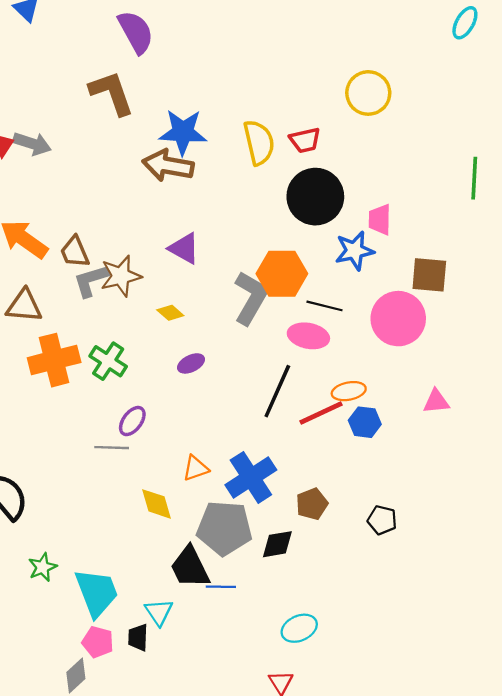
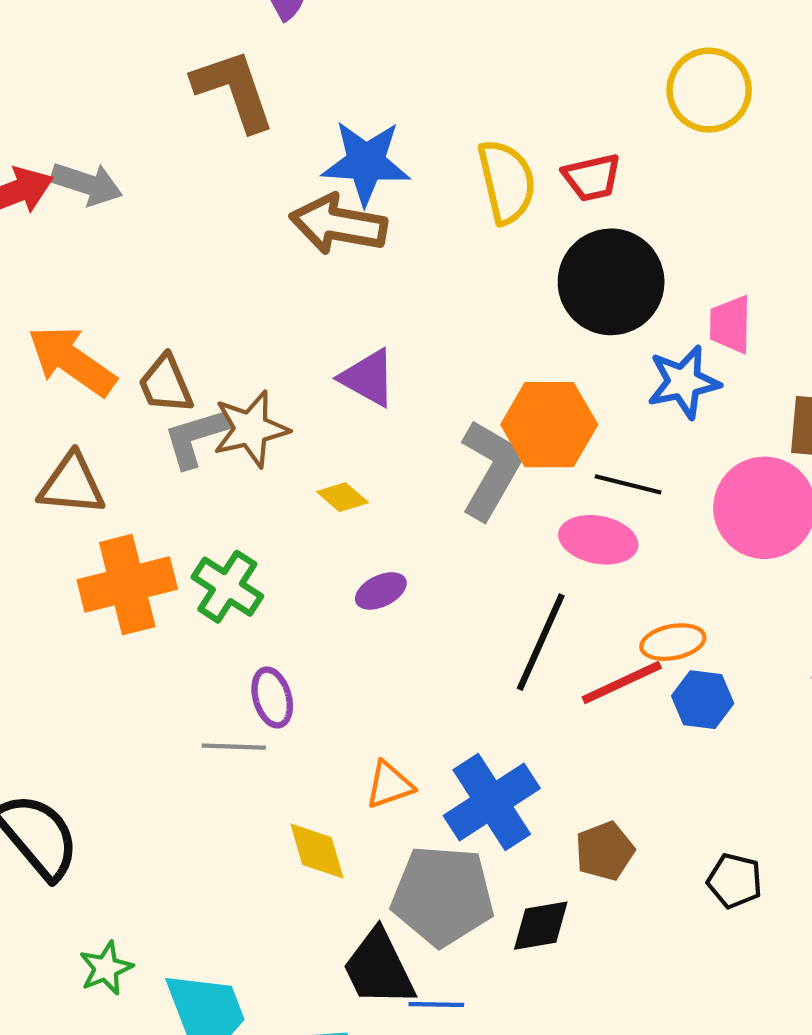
purple ellipse: (132, 421) -> (272, 697), turned -52

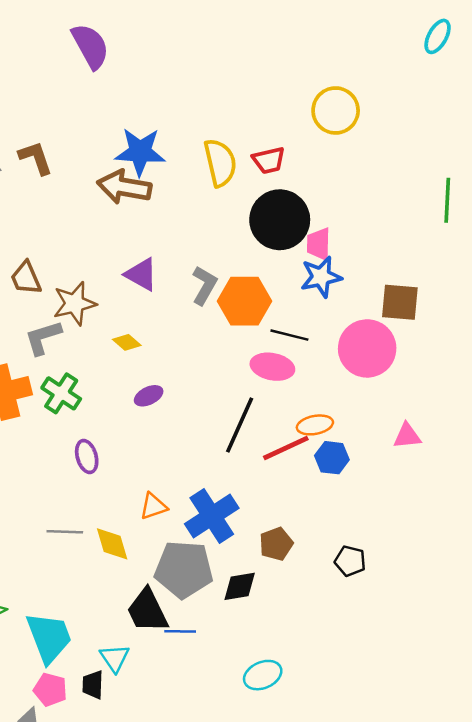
brown L-shape: (234, 90) -> (36, 158), moved, size x0.7
pink trapezoid: (730, 325) -> (319, 244), moved
gray L-shape: (195, 437) -> (43, 338), moved
gray L-shape: (492, 469) -> (204, 285), moved, size x0.7
gray line: (234, 747) -> (65, 532), moved

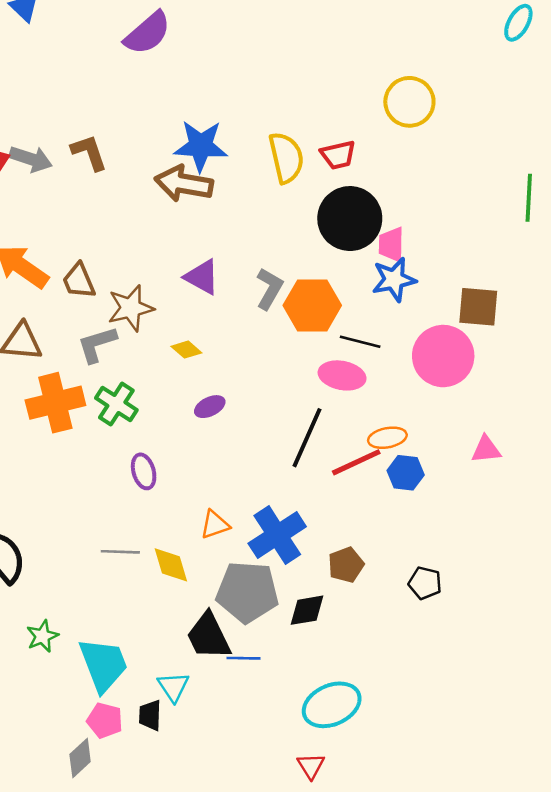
purple semicircle: (90, 46) -> (148, 33), turned 78
cyan ellipse: (263, 675) -> (332, 705), size x1.4

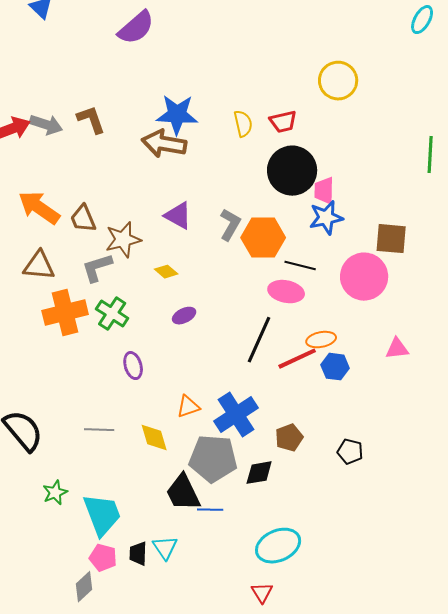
yellow semicircle: (286, 158) -> (243, 124), size x0.7
gray line: (120, 552) -> (99, 430), moved
cyan triangle: (173, 687) -> (165, 548), moved

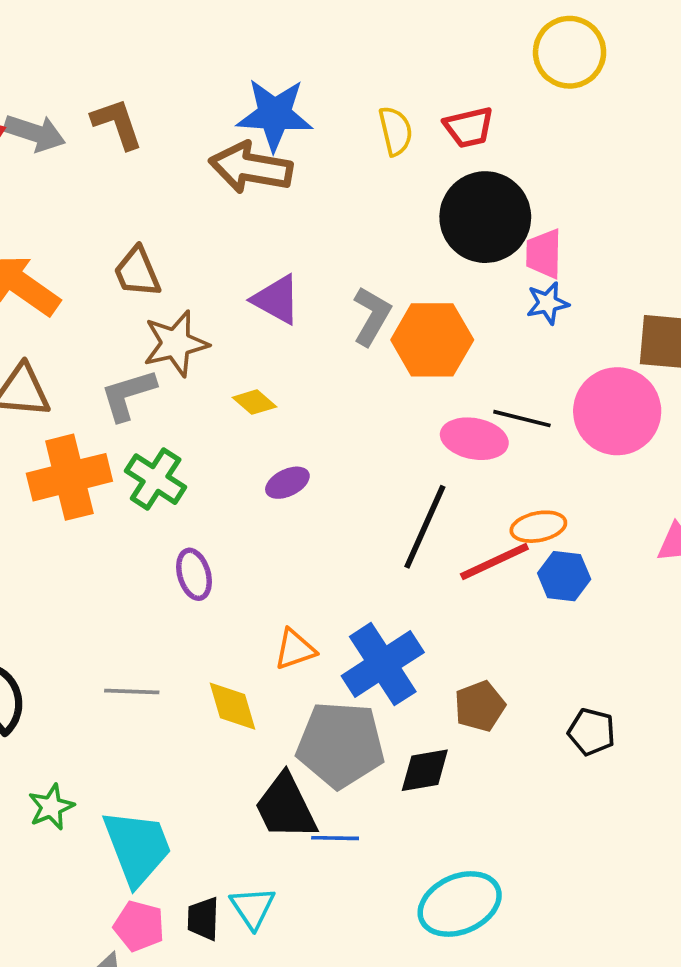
blue star: (326, 218) -> (548, 303), size x0.7
brown trapezoid: (83, 219) -> (137, 272), moved
black line: (300, 266) -> (522, 419), moved

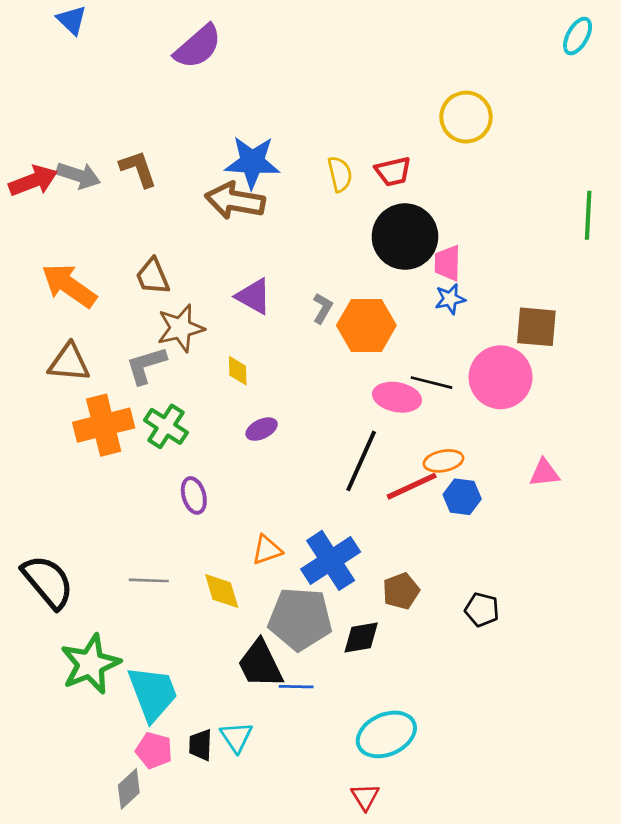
gray L-shape: (372, 316) -> (323, 308), size x0.7
yellow diamond: (254, 402) -> (238, 371), turned 48
green star: (51, 807) -> (90, 664), size x1.8

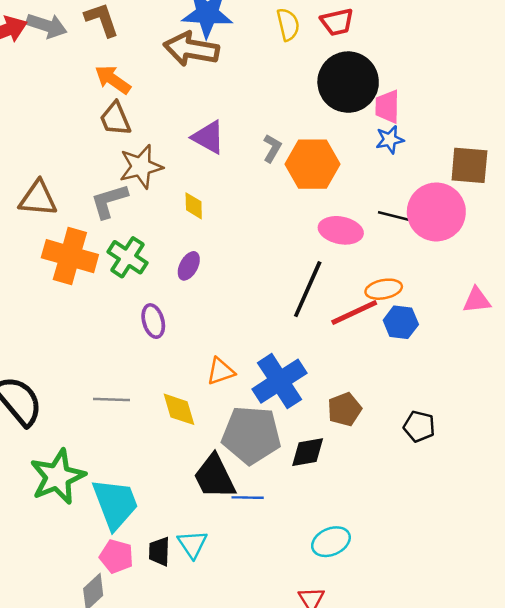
orange arrow: (69, 286) -> (113, 80), moved, size x0.7
black line: (432, 383) -> (397, 217), moved
orange cross: (104, 425) -> (70, 256), turned 30
purple ellipse: (262, 429) -> (189, 266), moved, turned -36
cyan ellipse: (386, 734) -> (331, 542), size x0.7

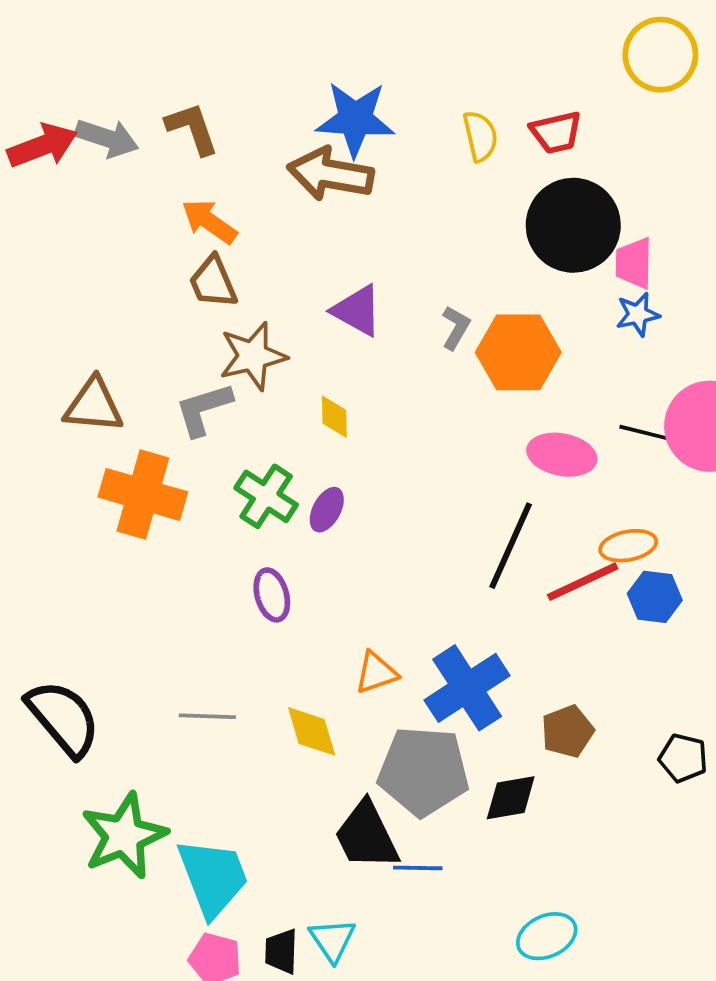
green cross: (127, 257) -> (266, 496), moved

